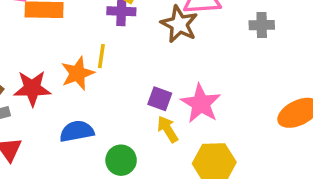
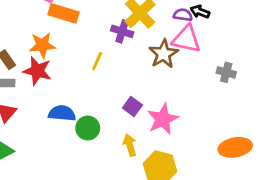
orange star: (77, 73) -> (42, 45), moved
yellow arrow: (168, 129) -> (130, 145), moved
green circle: (121, 160) -> (88, 128), moved

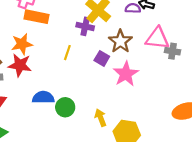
pink triangle: (186, 39) -> (157, 38), moved
purple square: (132, 107) -> (102, 58), moved
pink star: (163, 119) -> (126, 74), moved

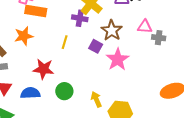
pink triangle: (157, 38) -> (145, 27), size x0.7
red star: (20, 65) -> (43, 69), moved
blue semicircle: (43, 97) -> (30, 93), moved

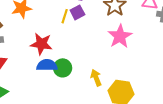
purple square: (96, 46) -> (77, 12), moved, turned 32
blue semicircle: (30, 93) -> (47, 65), moved

